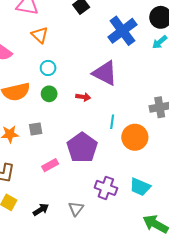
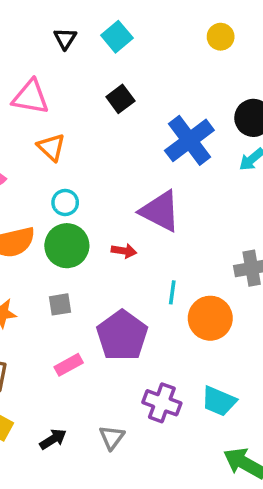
green circle: (49, 94) -> (67, 246), size x1.6
gray square: (36, 129) -> (60, 304), moved

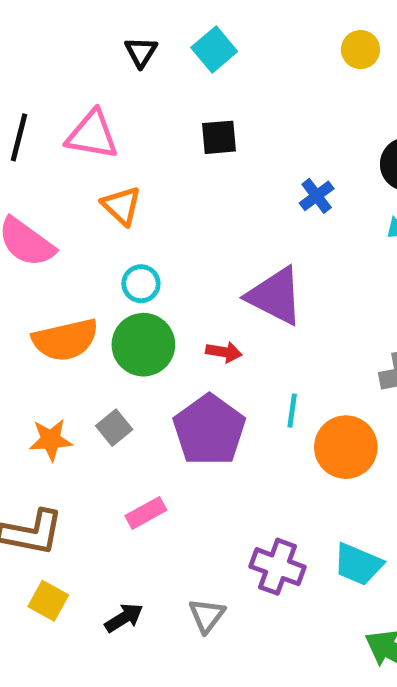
black square: (120, 99) -> (219, 137), turned 32
blue cross: (189, 140) -> (317, 196), size x0.5
gray square: (60, 304) -> (114, 428), moved, turned -30
purple pentagon: (122, 335) -> (209, 430), moved

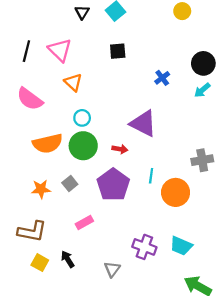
pink triangle: (92, 135) -> (60, 50), turned 35
black arrow: (124, 618) -> (68, 259), moved, turned -90

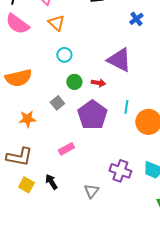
pink semicircle: (30, 99) -> (17, 24), moved
orange semicircle: (48, 143) -> (18, 78), moved
green circle: (83, 146) -> (74, 82), moved, size x0.6
gray square: (70, 184) -> (57, 103), moved

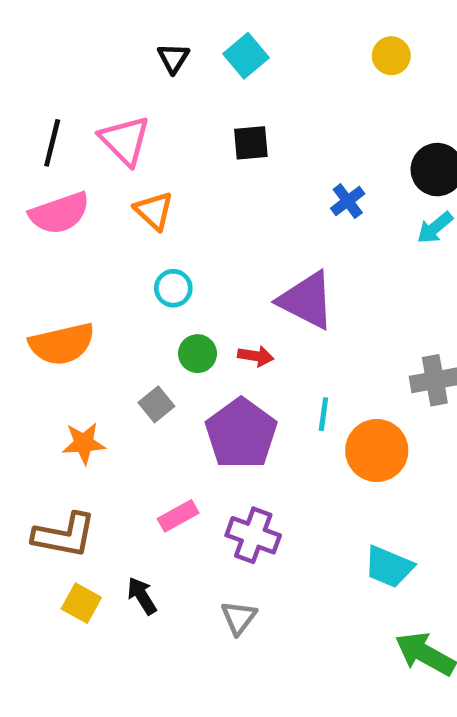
pink semicircle: (17, 24) -> (59, 213), turned -55
purple cross: (120, 171) -> (253, 535), moved

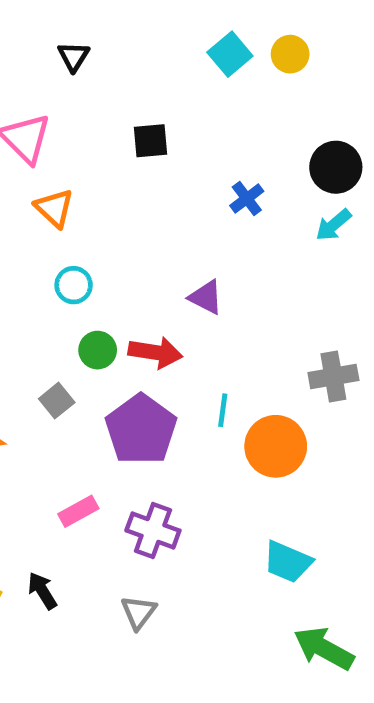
cyan square: (246, 56) -> (230, 54), moved
purple triangle: (307, 300) -> (206, 297), size x0.6
red arrow: (256, 356) -> (155, 352), size x1.5

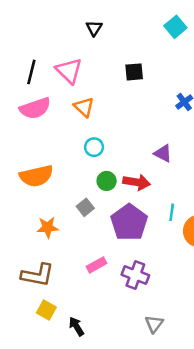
black arrow: (42, 591) -> (76, 326), moved
gray triangle: (139, 612) -> (154, 324), moved

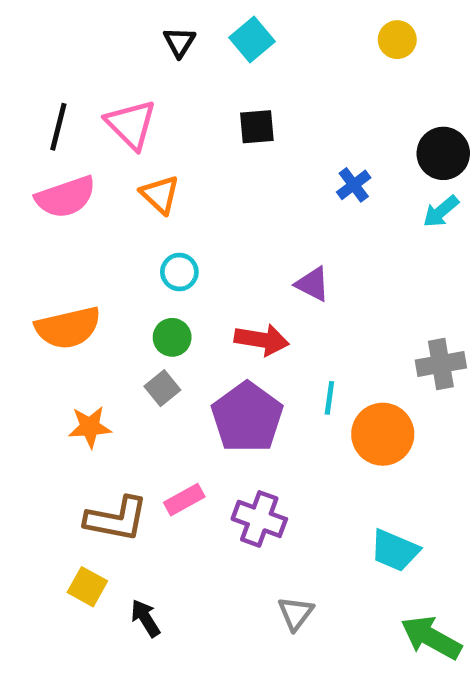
cyan square: (175, 27) -> (252, 40), moved
green circle: (107, 181) -> (172, 337), moved
brown L-shape: (38, 275) -> (116, 519), moved

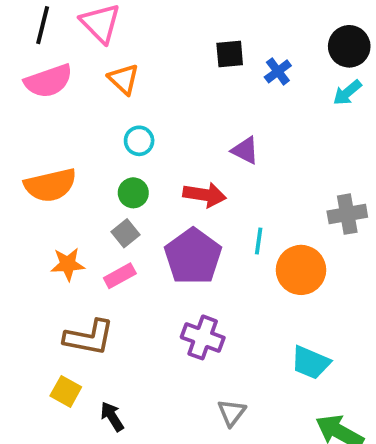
black square: (257, 127) -> (230, 54), moved
pink rectangle: (184, 500) -> (120, 276), moved

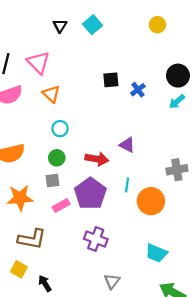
purple triangle: (245, 150) -> (127, 145), moved
gray square: (126, 233) -> (52, 181), turned 32
orange star: (68, 264) -> (20, 198), size x1.4
pink rectangle: (120, 276) -> (61, 205), moved

